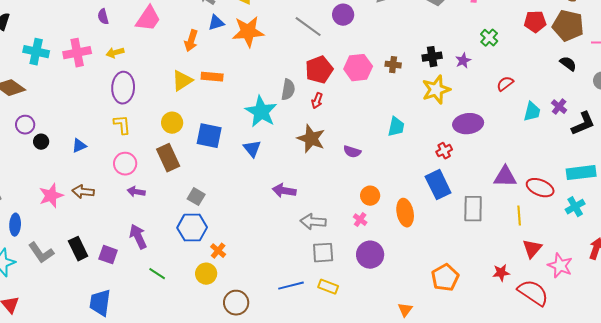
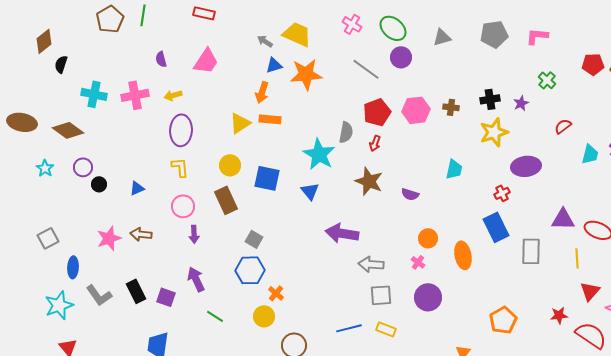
orange arrow: (191, 41) -> (262, 92), moved
purple arrow: (284, 191) -> (342, 233), size x1.4
purple arrow: (136, 192) -> (194, 234), turned -102

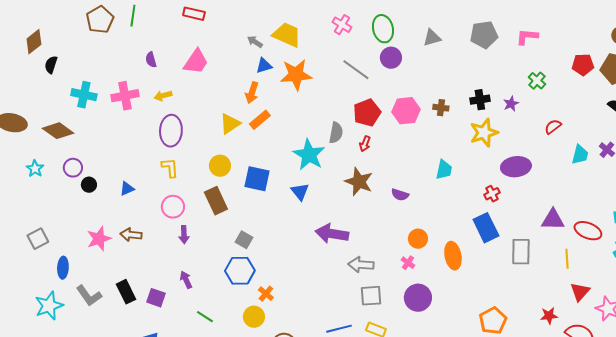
green ellipse: (393, 28) -> (383, 29), turned 36
orange rectangle: (270, 119) -> (260, 120), turned -45
purple arrow: (196, 279) -> (186, 280), size x0.7

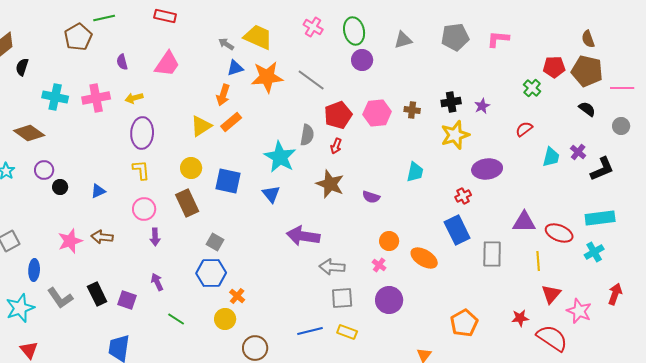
green line: (133, 16) -> (104, 18), turned 70
brown pentagon: (100, 20) -> (78, 37), moved
gray line: (356, 70) -> (311, 80), moved
green cross: (537, 81) -> (532, 88), moved
orange ellipse: (453, 256) -> (424, 258), turned -48

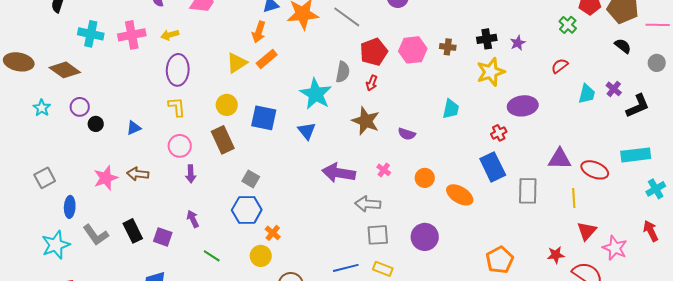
cyan cross: (594, 252) -> (656, 189), moved
pink cross: (379, 265) -> (384, 170), moved
red arrow: (615, 294) -> (651, 231), turned -45

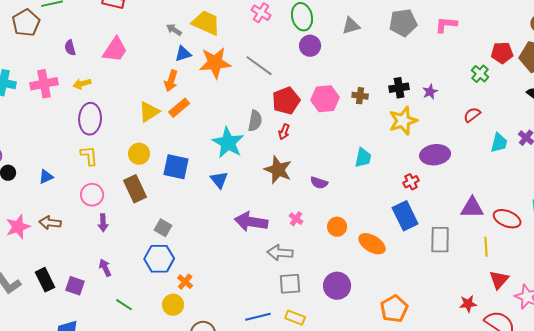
orange pentagon: (500, 260) -> (394, 309), moved

